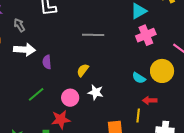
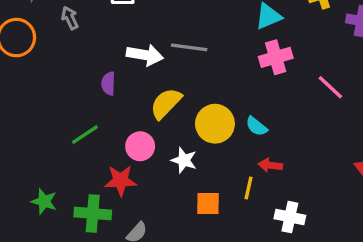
white arrow: (25, 50) -> (145, 55), moved
yellow semicircle: (83, 70) -> (166, 103), size x1.5
yellow circle: (162, 71) -> (215, 124), moved
white star: (96, 92) -> (184, 160), moved

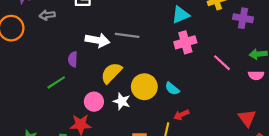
gray arrow: (70, 18) -> (47, 15), turned -72
green line: (85, 135) -> (56, 82), moved
white star: (184, 160) -> (122, 101), moved
red arrow: (270, 165) -> (181, 115), turned -32

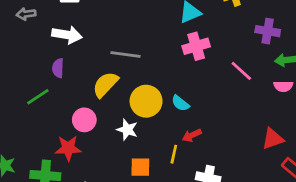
purple cross: (243, 18) -> (268, 31), moved
gray line: (127, 35) -> (126, 55), moved
white arrow: (97, 40) -> (67, 35), moved
white star: (122, 101) -> (127, 130), moved
red triangle: (247, 118) -> (273, 139), turned 48

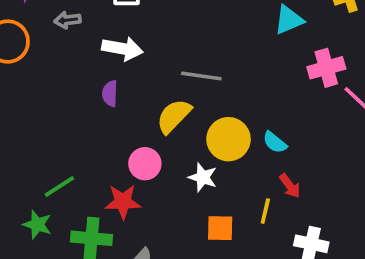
pink cross: (196, 46) -> (326, 68), moved
green line: (38, 97) -> (59, 186), moved
red arrow: (192, 135) -> (290, 186), turned -102

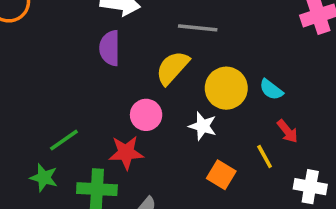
purple semicircle: (110, 94) -> (110, 48), size x1.4
yellow line: (265, 211) -> (265, 157), turned -40
orange square: (220, 228) -> (221, 175), turned 32

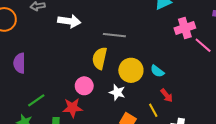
purple semicircle: (110, 48) -> (19, 63), moved
yellow semicircle: (172, 68) -> (100, 58), turned -30

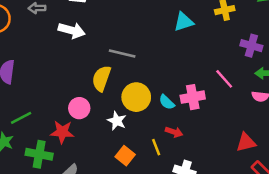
pink cross: (185, 28) -> (193, 97), moved
red arrow: (167, 95) -> (174, 132), turned -40

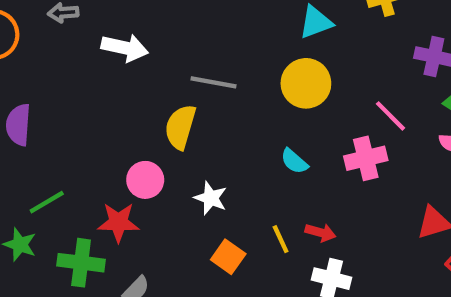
yellow circle: (136, 97) -> (306, 83), moved
pink cross: (193, 97) -> (366, 158), moved
red arrow: (174, 132) -> (320, 232), moved

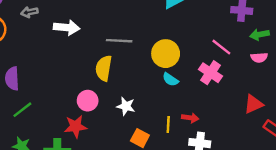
yellow circle: (306, 83) -> (166, 54), moved
pink cross: (366, 158) -> (210, 73), turned -35
green line: (47, 202) -> (22, 110), moved
yellow line: (281, 239) -> (168, 124), turned 35

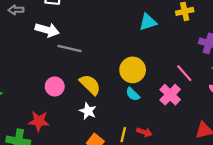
gray line: (119, 41) -> (70, 49), moved
yellow semicircle: (104, 68) -> (90, 85), moved, turned 115
pink circle: (88, 101) -> (55, 87), moved

